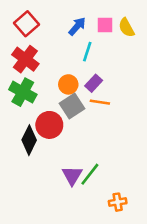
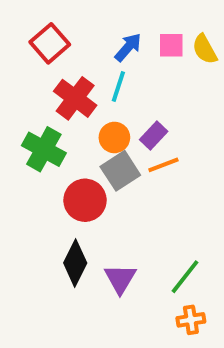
cyan line: (87, 52) -> (118, 87), moved
red cross: (25, 59) -> (75, 98), moved
orange line: (100, 102) -> (163, 165), turned -30
black diamond: (29, 140) -> (75, 263), moved
green line: (90, 174) -> (185, 277), moved

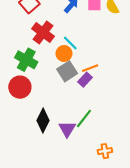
cyan line: (118, 87) -> (70, 43), moved, turned -63
purple rectangle: (154, 136) -> (85, 80), moved
red circle: (85, 200) -> (20, 87), moved
green line: (185, 277) -> (84, 119), moved

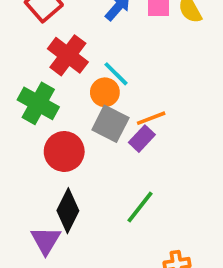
gray square: (67, 71) -> (110, 124), turned -30
red circle: (20, 87) -> (64, 151), moved
purple triangle: (67, 129) -> (46, 240), moved

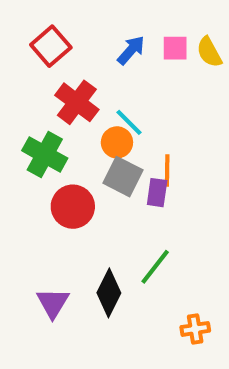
orange line: (151, 118) -> (167, 170), turned -68
purple rectangle: (142, 139) -> (157, 193), turned -35
black diamond: (68, 211) -> (109, 293), moved

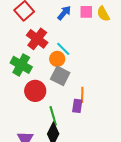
orange line: (167, 170) -> (82, 95), moved
purple rectangle: (157, 193) -> (77, 106), moved
green line: (155, 267) -> (53, 116), moved, turned -54

